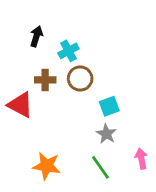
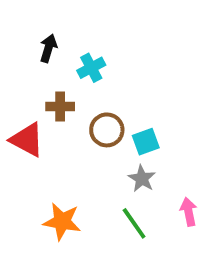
brown circle: (80, 79) -> (107, 130), moved

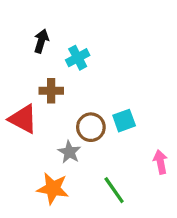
brown circle: (107, 130) -> (91, 127), moved
gray star: (142, 179) -> (69, 152), moved
pink arrow: (189, 212) -> (160, 162), moved

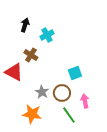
brown cross: (51, 91) -> (31, 55), turned 32
brown circle: (91, 127) -> (62, 93), moved
pink arrow: (160, 162) -> (85, 101), moved

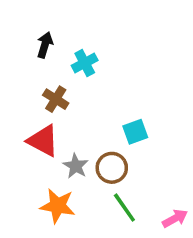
red triangle: (14, 72) -> (43, 141), moved
pink arrow: (85, 101) -> (175, 218), moved, turned 72

